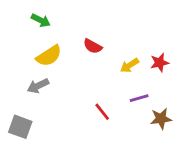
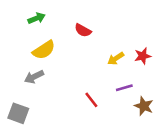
green arrow: (41, 20) -> (37, 18), turned -49
red semicircle: (93, 46) -> (83, 30), moved
brown star: (161, 119) -> (144, 106), turned 30

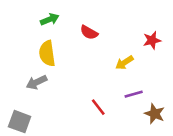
green arrow: (37, 18) -> (50, 19), moved
yellow semicircle: (44, 50) -> (47, 53), turned 115
red star: (143, 56) -> (152, 40), moved

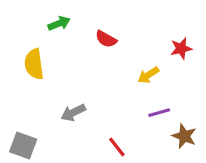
yellow semicircle: (47, 53) -> (34, 64), moved
gray arrow: (37, 82) -> (73, 113), moved
red line: (98, 107) -> (117, 147), moved

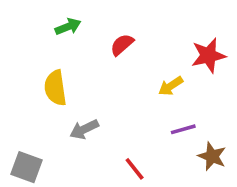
red semicircle: (106, 39) -> (122, 45), turned 110
red star: (181, 48) -> (208, 55), size x1.4
yellow semicircle: (34, 64) -> (55, 88), moved

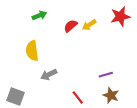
red star: (208, 55) -> (120, 17), moved
yellow arrow: (171, 86) -> (89, 25), moved
brown star: (212, 156) -> (111, 95), moved

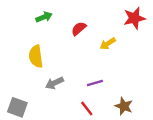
yellow arrow: (89, 25) -> (108, 44), moved
purple line: (106, 75) -> (95, 83), moved

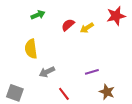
yellow arrow: (108, 44) -> (87, 28), moved
purple line: (95, 83) -> (92, 72), moved
red line: (87, 108) -> (64, 94), moved

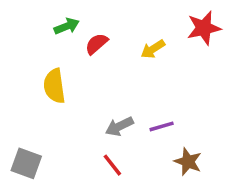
red semicircle: (68, 25) -> (97, 44), moved
gray arrow: (47, 72) -> (119, 126), moved

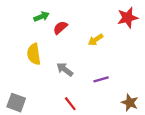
yellow arrow: (153, 49) -> (96, 40), moved
gray arrow: (119, 126) -> (65, 69), moved, turned 63
brown star: (188, 162) -> (130, 103), moved

